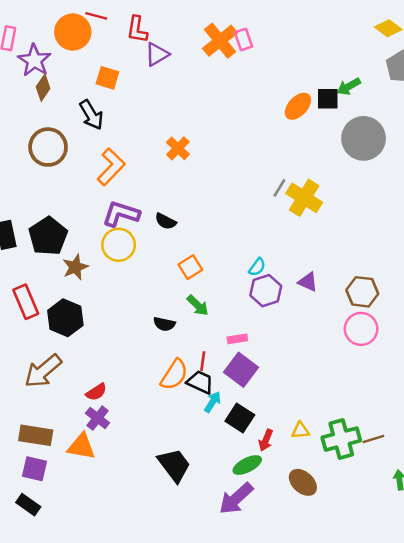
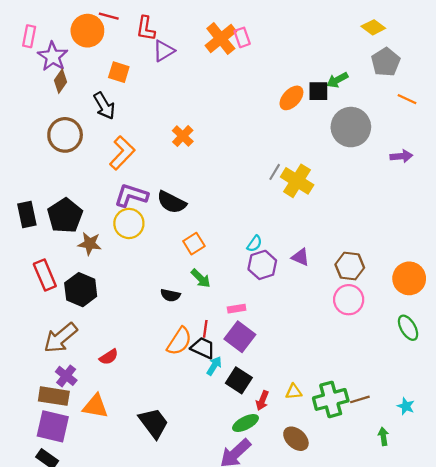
black semicircle: (166, 221) -> (172, 202), size x1.5
brown star: (75, 267) -> (90, 244), turned 30
purple cross: (98, 418) -> (66, 376), moved
black trapezoid: (174, 465) -> (154, 423), moved
purple square: (34, 469) -> (53, 426), size x1.4

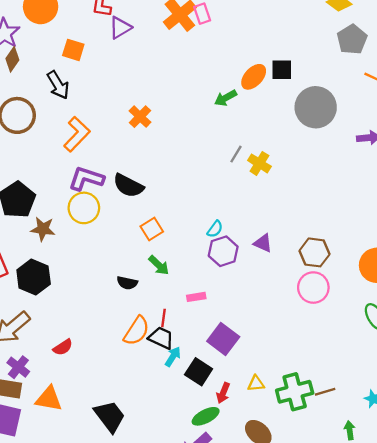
green arrow: (337, 80) -> (226, 98), moved
yellow cross: (297, 181) -> (259, 163), size x0.7
purple square: (240, 337) -> (223, 339), moved

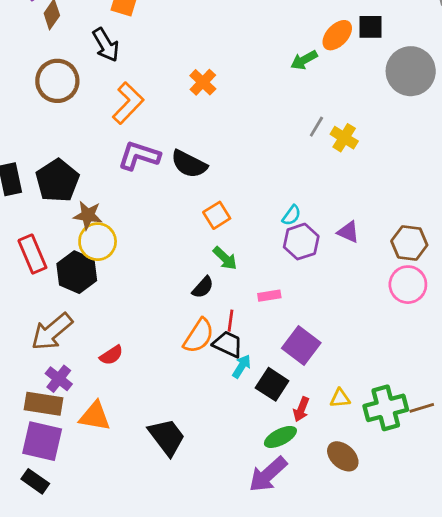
yellow circle: (84, 208) -> (98, 242), moved
black semicircle: (127, 283) -> (203, 287), moved, turned -60

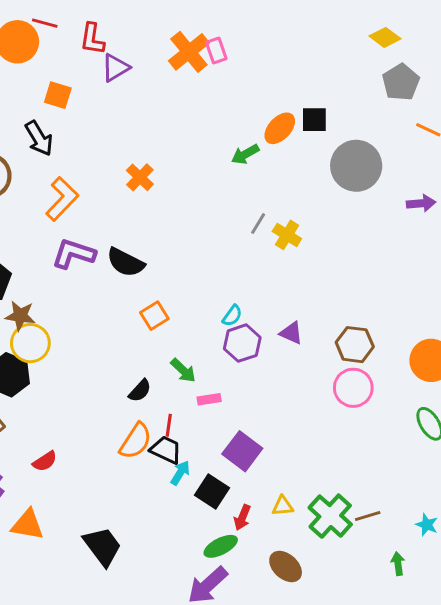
green arrow: (225, 258) -> (183, 370), moved
green cross: (386, 408) -> (330, 516), turned -33

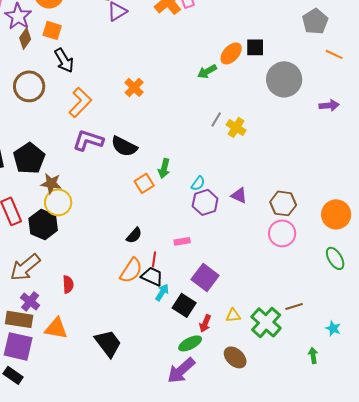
orange square: (58, 95) -> (52, 30), moved
green arrow: (183, 370) -> (164, 168), moved, turned 60
red semicircle: (45, 461) -> (68, 284), turned -60
brown line: (368, 516) -> (294, 306), moved

